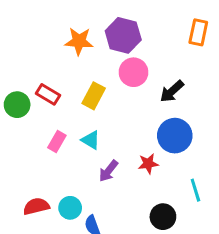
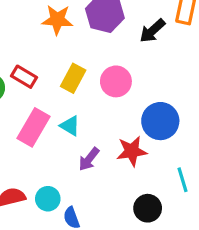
pink circle: (133, 72) -> (116, 81), moved
black arrow: (172, 91) -> (152, 31), moved
pink rectangle: (57, 141) -> (34, 127), size x1.6
red star: (148, 164) -> (132, 151), size x1.4

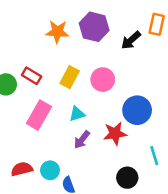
cyan triangle: (70, 126) -> (77, 114), moved, turned -49

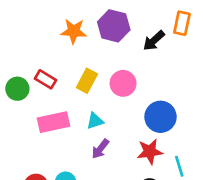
pink rectangle: (39, 115) -> (53, 122), turned 48
red star: (115, 133) -> (150, 152), moved

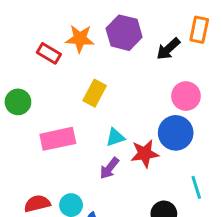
red rectangle: (45, 79) -> (49, 53), moved
pink circle: (123, 83) -> (186, 96), moved
cyan triangle: (95, 121) -> (115, 137), moved
red star: (150, 152) -> (145, 153), moved

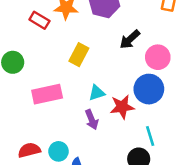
black arrow: (168, 49) -> (130, 39), moved
purple arrow: (109, 168) -> (92, 120), turned -60
cyan line: (196, 187) -> (150, 136), moved

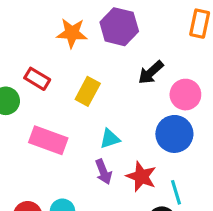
red rectangle: (39, 20) -> (37, 79), moved
pink rectangle: (47, 94) -> (48, 140), turned 32
red star: (122, 107) -> (141, 177), moved, turned 30

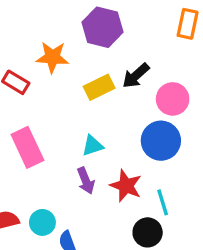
orange star: (72, 33) -> (52, 57), moved
yellow rectangle: (88, 91) -> (99, 87), moved, turned 36
pink rectangle: (48, 140) -> (27, 147), turned 45

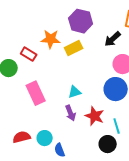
black arrow: (136, 76) -> (113, 39), moved
yellow rectangle: (99, 87) -> (74, 48), moved

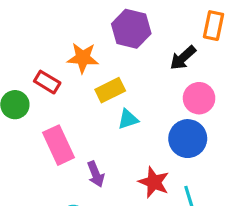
yellow rectangle: (74, 48) -> (110, 90), moved
cyan triangle: (75, 92) -> (128, 119), moved
purple arrow: (71, 113) -> (96, 174), moved

